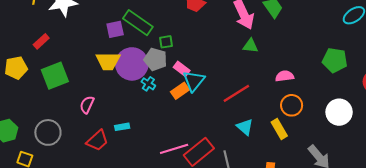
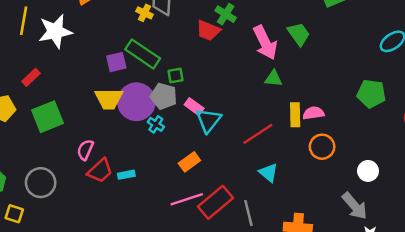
orange rectangle: (180, 91) -> (189, 162), moved
white circle: (339, 112) -> (368, 171), moved, size x0.7
yellow rectangle: (279, 129) -> (295, 115), moved, turned 30
red trapezoid: (97, 141) -> (100, 171), moved

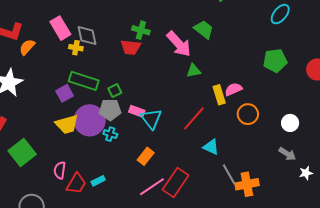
gray arrow: (355, 206) -> (287, 154), size x0.7
gray line: (248, 213) -> (229, 174), moved

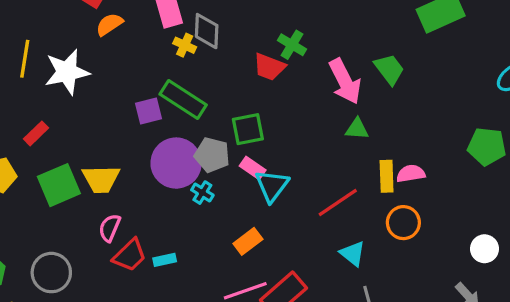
green square: (115, 91) -> (248, 129), moved, size x1.5
orange circle: (248, 114) -> (403, 223), moved
yellow trapezoid: (67, 124) -> (101, 179), moved

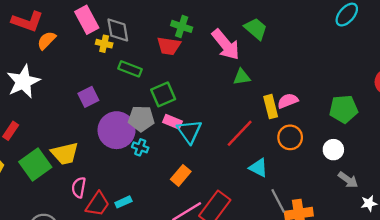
green rectangle: (183, 100) -> (130, 69), moved, size x0.7
green pentagon: (487, 146) -> (344, 109), moved
white circle: (484, 249) -> (333, 150), moved

